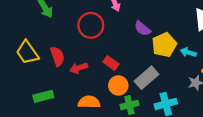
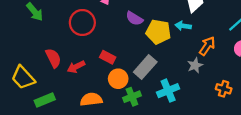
yellow pentagon: (164, 45) -> (158, 32), turned -30
yellow trapezoid: (27, 52) -> (23, 78), moved
cyan arrow: (188, 52) -> (183, 26), moved

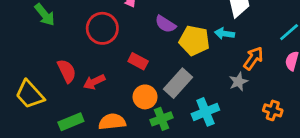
red rectangle: (108, 57) -> (138, 61), moved
green rectangle: (45, 100) -> (71, 122), moved

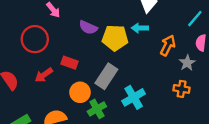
red arrow: (94, 82) -> (44, 75), moved
gray star: (238, 82) -> (187, 63), moved
orange cross: (273, 110) -> (182, 89), moved

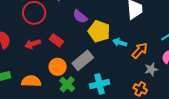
cyan arrow: (140, 28) -> (120, 42), moved
green cross: (97, 109) -> (67, 84), turned -35

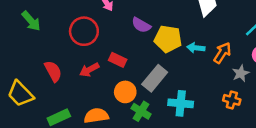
cyan cross: (99, 84) -> (181, 103), turned 30

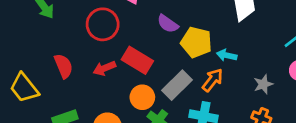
orange arrow: (222, 53) -> (213, 80), moved
red rectangle: (118, 60) -> (137, 60), size x1.5
gray star: (241, 73) -> (263, 84), moved

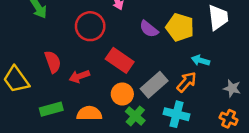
yellow pentagon: (196, 42) -> (180, 27), moved
red arrow: (104, 68) -> (79, 76), moved
gray star: (263, 84) -> (232, 88), turned 30

